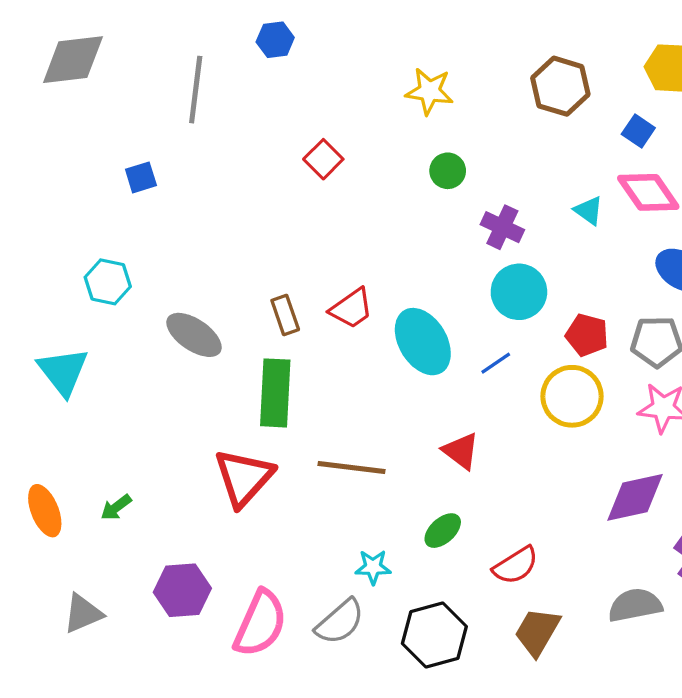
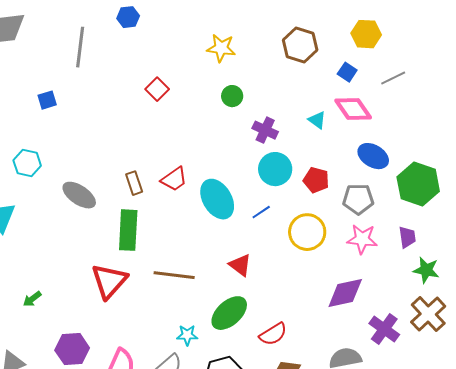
red pentagon: (587, 335) -> (316, 180), moved
green ellipse: (443, 531) -> (229, 313), size x1.6

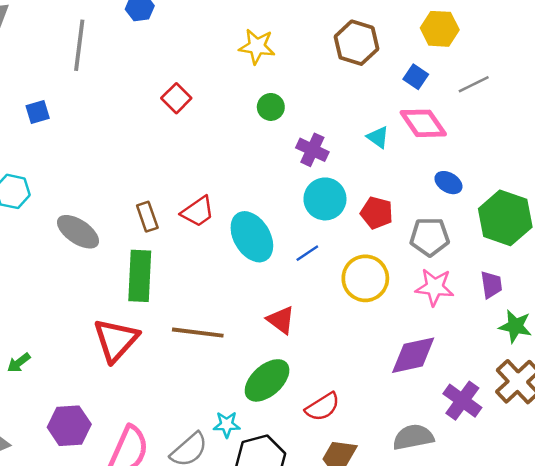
blue ellipse: (373, 156) -> (448, 183), size x0.7
cyan star: (187, 335) -> (227, 425), moved

